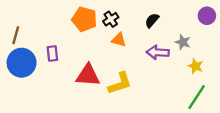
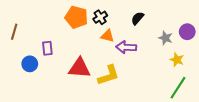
purple circle: (207, 16) -> (187, 32), moved
purple arrow: (158, 52) -> (126, 47), moved
blue circle: (22, 63) -> (30, 64), moved, size x0.6

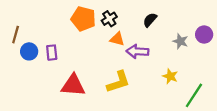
yellow star: (177, 60) -> (170, 76), moved
blue circle: (30, 64) -> (29, 51), moved
red triangle: (79, 68) -> (73, 85), moved

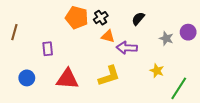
blue circle: (29, 51) -> (27, 78), moved

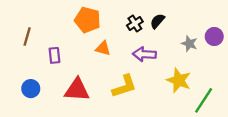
black cross: (101, 18) -> (135, 23), moved
brown line: (14, 32) -> (27, 36), moved
orange triangle: (108, 36) -> (103, 48), moved
yellow star: (157, 71) -> (179, 80), size x1.5

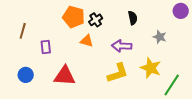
black semicircle: (157, 21) -> (133, 18), turned 128
black cross: (135, 23) -> (96, 20), moved
purple circle: (214, 36) -> (181, 11), moved
yellow L-shape: (124, 86) -> (118, 73), moved

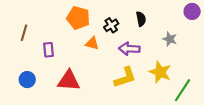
black cross: (96, 20) -> (111, 25), moved

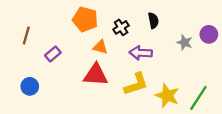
purple circle: (192, 11) -> (209, 34), moved
purple rectangle: (48, 50) -> (53, 54), turned 56
yellow star: (160, 72) -> (167, 96), moved
red triangle: (69, 81) -> (96, 75), moved

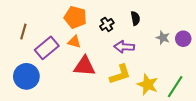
purple circle: (209, 34) -> (183, 39), moved
orange triangle: (100, 47) -> (74, 42), moved
purple rectangle: (53, 54) -> (47, 48), size x1.6
blue circle: (30, 86) -> (26, 76), size x1.6

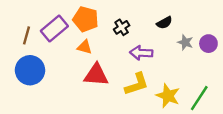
black semicircle: (135, 18) -> (164, 23), moved, turned 72
purple rectangle: (47, 48) -> (54, 29), moved
blue circle: (26, 76) -> (30, 70), moved

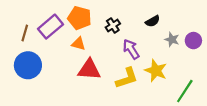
purple arrow: (141, 53) -> (131, 49), turned 54
yellow star: (168, 96) -> (156, 71), moved

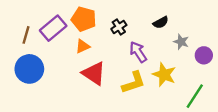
purple circle: (193, 41) -> (204, 55), moved
orange triangle: (78, 44) -> (83, 46), turned -40
red triangle: (89, 70) -> (94, 73), turned 30

